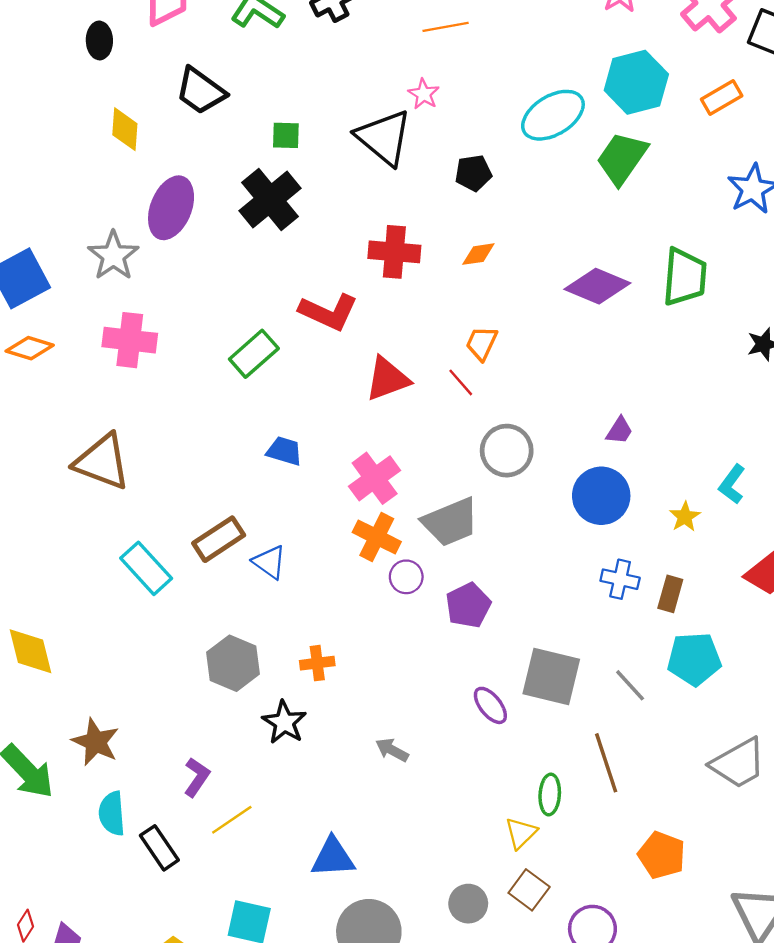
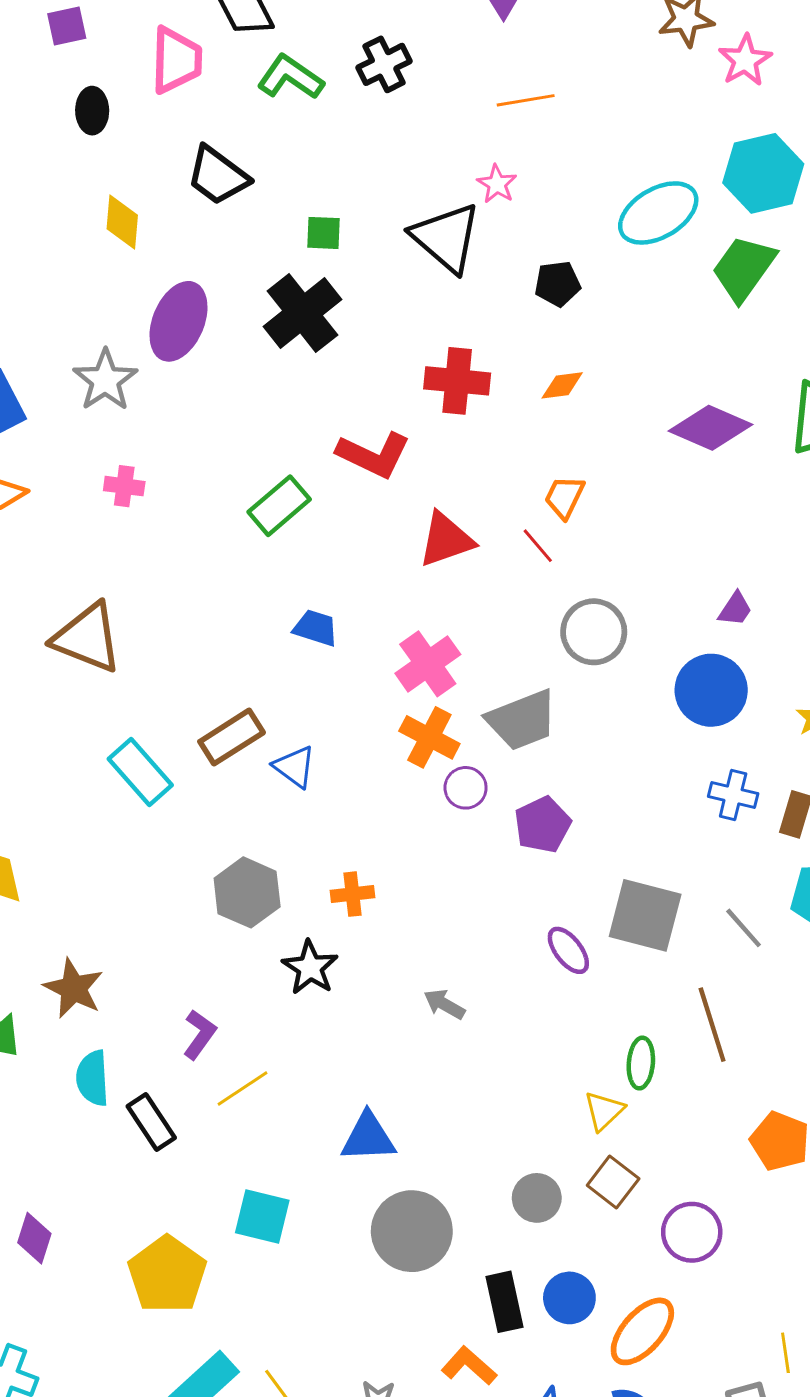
pink cross: (130, 340) -> (124, 486), size x0.6

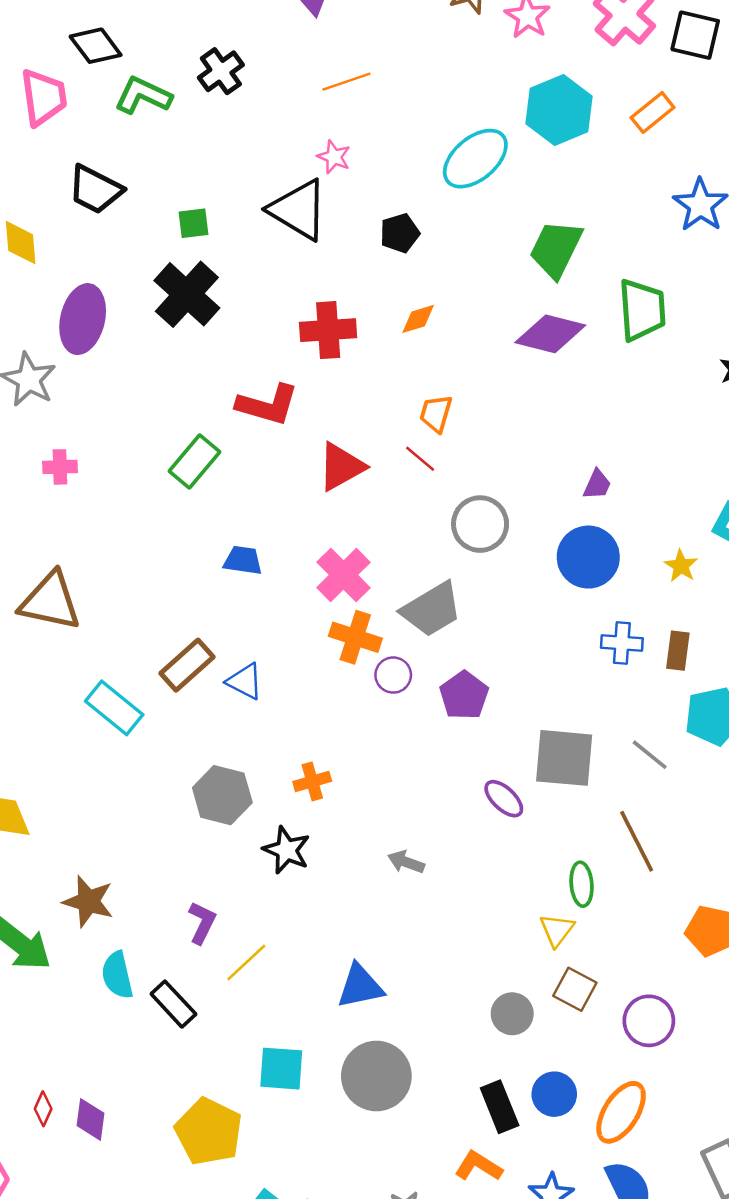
green trapezoid: (744, 268) -> (556, 249), moved
gray circle: (412, 1231) -> (376, 1076), moved

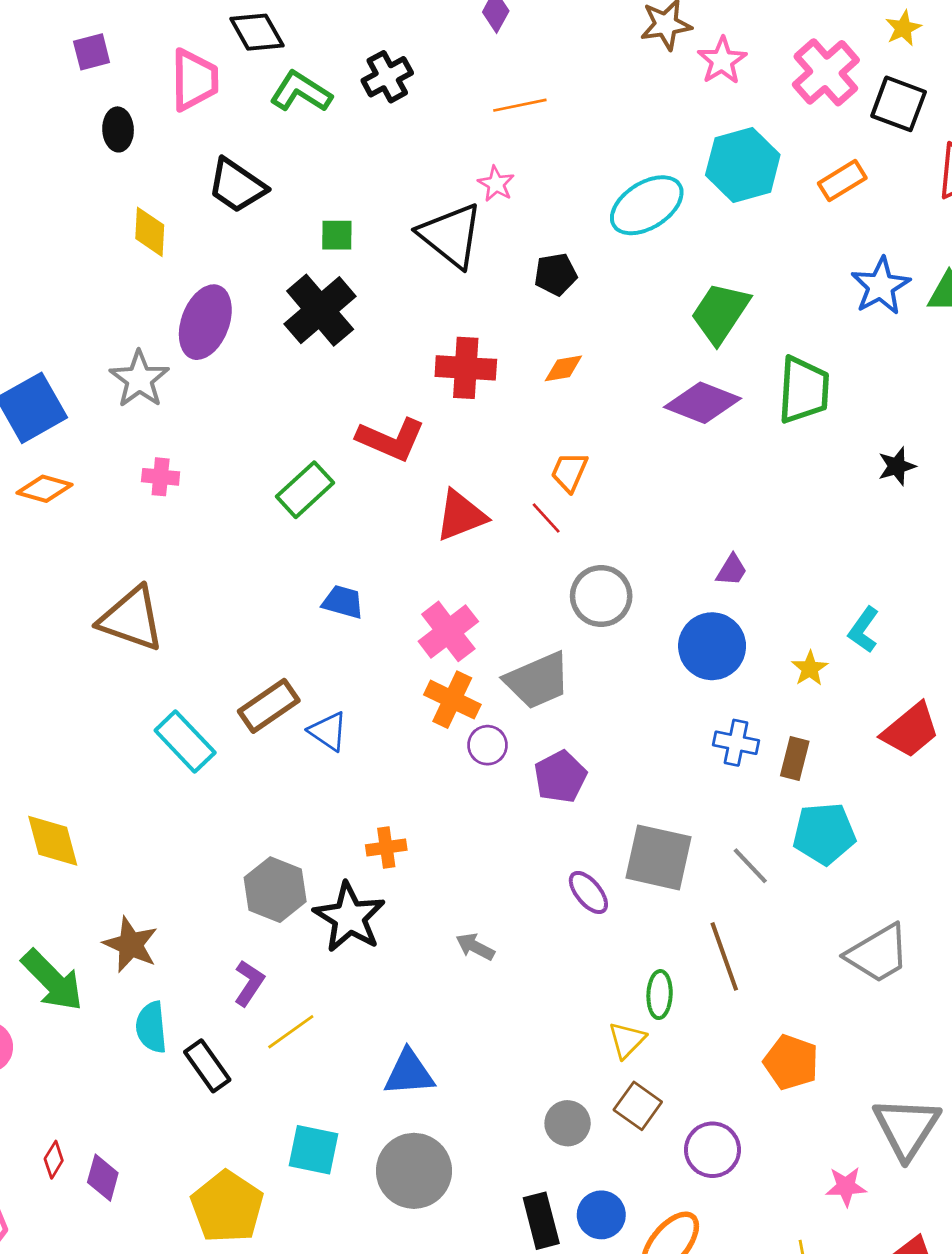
gray hexagon: (222, 795) -> (275, 890), moved
black star: (287, 850) -> (349, 917), size x1.4

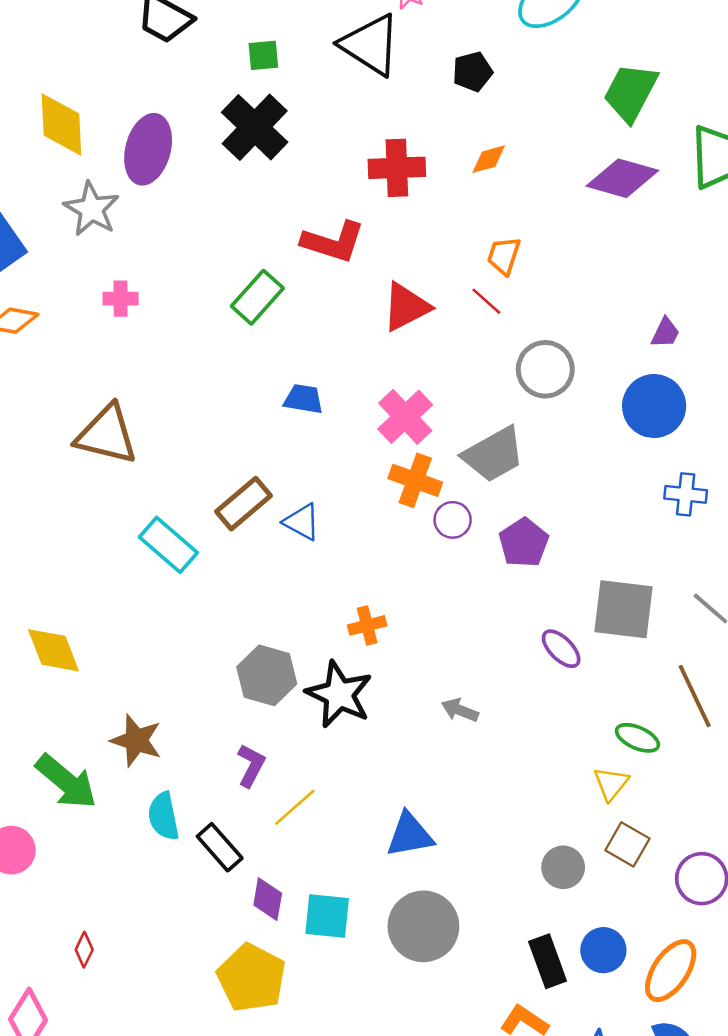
yellow diamond: (150, 232) -> (61, 124), moved, size x1.4
green ellipse: (660, 995) -> (637, 738), turned -63
purple diamond: (103, 1178) -> (268, 899), moved

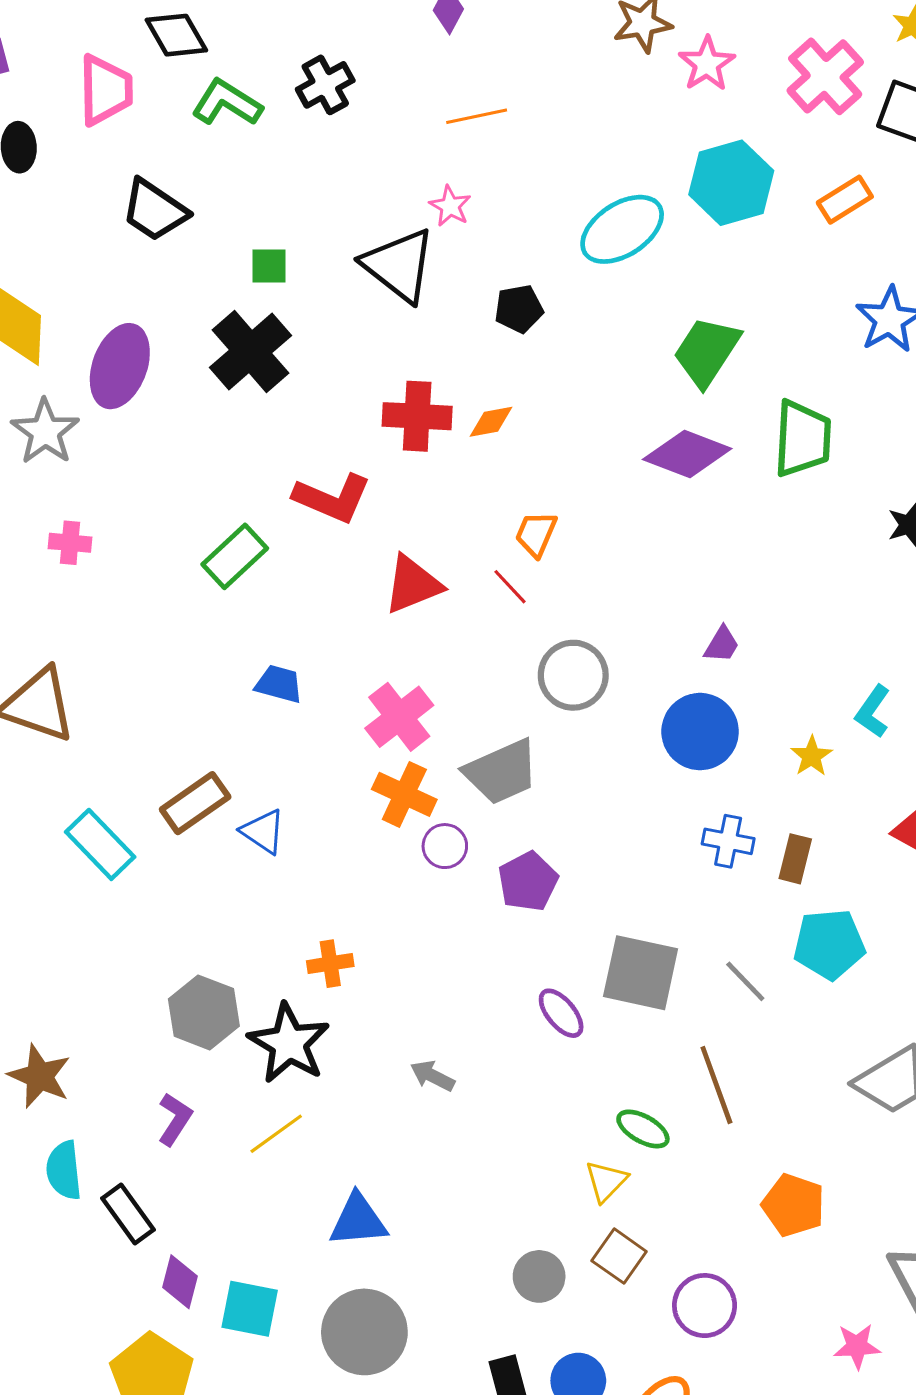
orange diamond: (489, 159) -> (491, 422), moved
yellow line: (295, 807) -> (276, 1134), moved

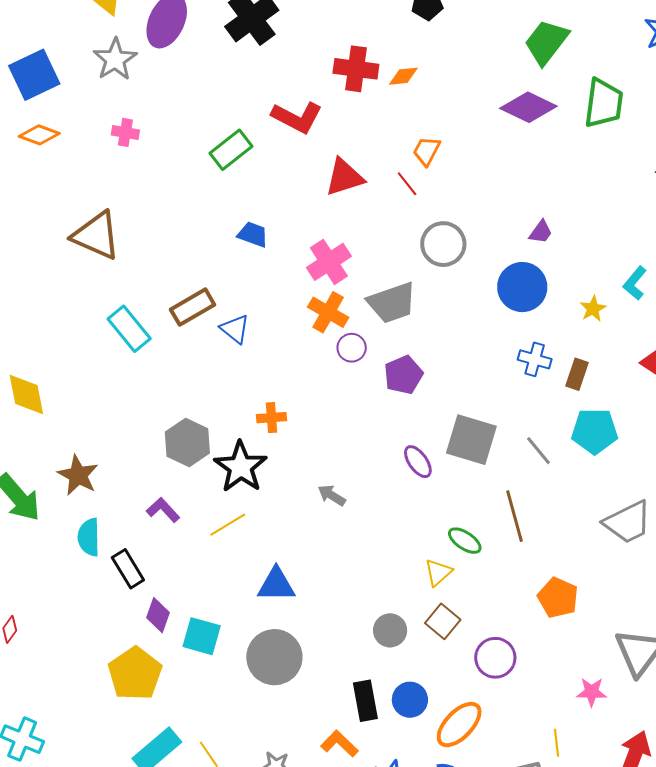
purple L-shape: (175, 1119) -> (163, 510), turned -80

